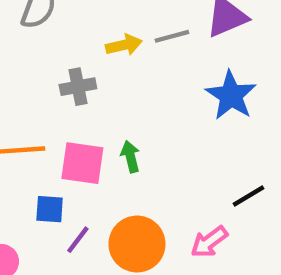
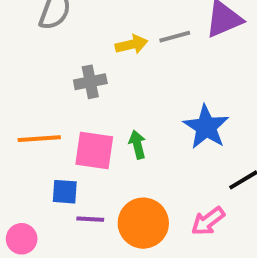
blue star: (231, 95) -> (206, 127), moved
purple line: (78, 240) -> (90, 219), turned 56

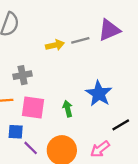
gray cross: (90, 82) -> (23, 75), moved
green arrow: (137, 145) -> (68, 109), moved
purple line: (90, 219) -> (31, 148), turned 42

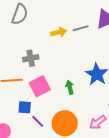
pink square: (33, 107) -> (40, 86), turned -35

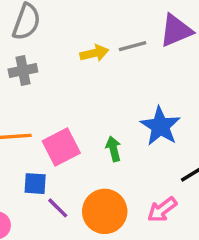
gray cross: (31, 58) -> (23, 70), moved

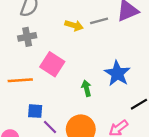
yellow arrow: (94, 53) -> (74, 25), turned 30
pink square: (61, 147) -> (52, 64), moved, turned -30

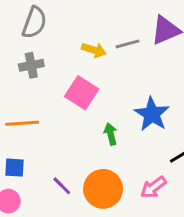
pink square: (52, 64) -> (82, 93), moved
blue square: (35, 111) -> (14, 168), moved

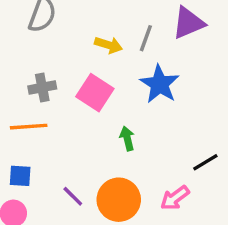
gray line: (127, 44) -> (146, 38), turned -55
gray cross: (31, 65) -> (42, 87), moved
blue star: (152, 114) -> (160, 84), moved

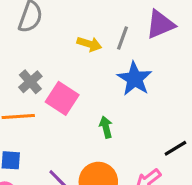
gray cross: (42, 87) -> (30, 82), turned -30
pink square: (95, 93) -> (62, 98), moved

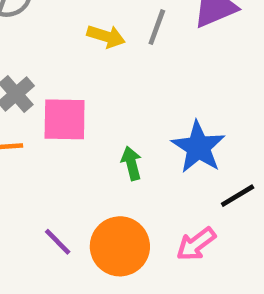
blue star: (135, 79) -> (198, 147), moved
pink square: (62, 98) -> (65, 119), turned -32

